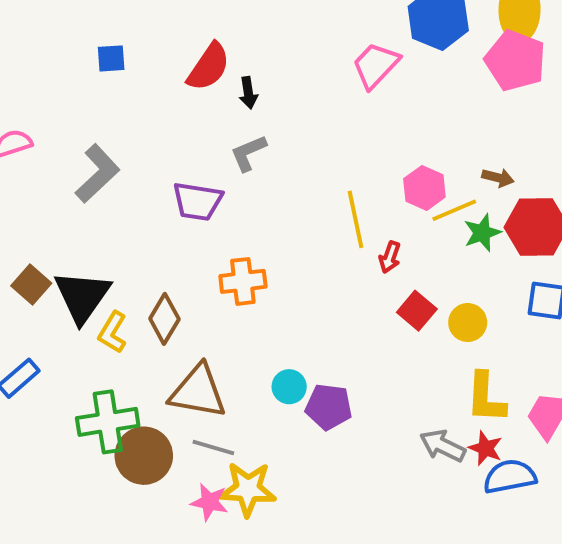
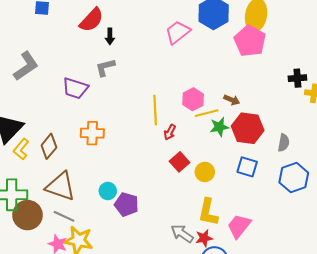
red star: (485, 448) -> (204, 238), turned 30

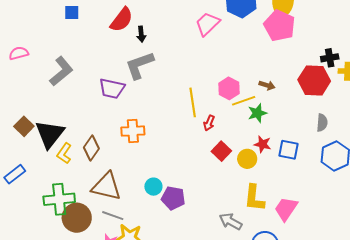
gray L-shape: (105, 67) -> (139, 65), size x1.5
red hexagon: (248, 128) -> (314, 80), moved
red star: (204, 238) -> (263, 144), moved, turned 30

